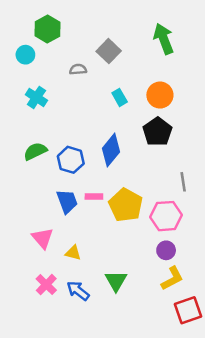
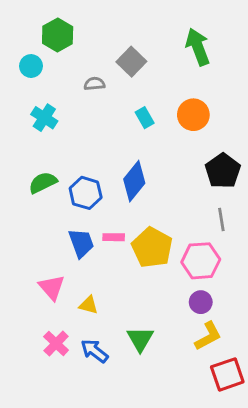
black pentagon: (157, 132) -> (223, 171), moved

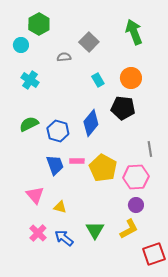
black pentagon: (223, 171) -> (123, 108), moved, turned -30
yellow L-shape: (208, 336) -> (129, 229), moved

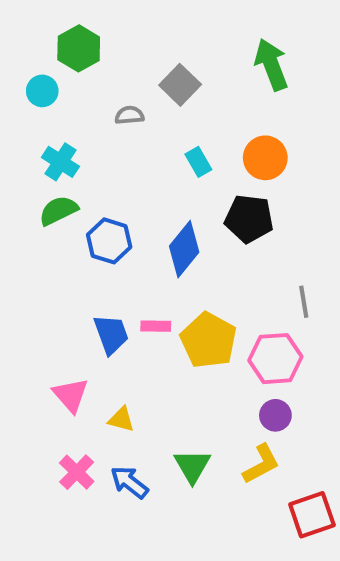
green semicircle: (29, 124) -> (58, 211), moved
blue hexagon: (58, 131) -> (109, 241), moved

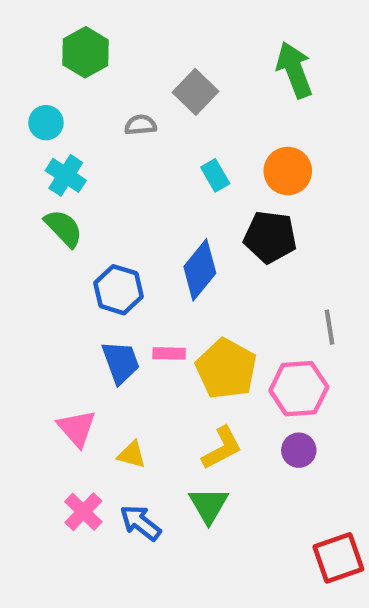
cyan circle: (42, 91) -> (46, 123), moved
green semicircle: (58, 211) -> (64, 228), turned 72
blue hexagon: (109, 241) -> (119, 290), moved
yellow L-shape: (261, 464) -> (222, 448), moved

